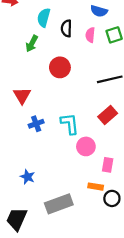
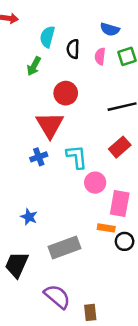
red triangle: (22, 96) -> (50, 125), moved, size x1.4
pink rectangle: (108, 165) -> (120, 203), size x1.5

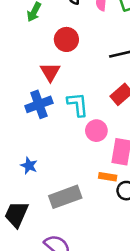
red triangle: (50, 125) -> (50, 72), size x0.7
blue cross: (39, 157) -> (39, 104), size x1.5

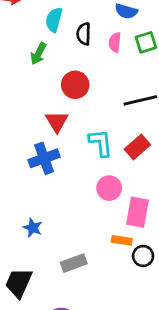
cyan L-shape: (78, 104) -> (101, 143), moved
gray rectangle: (65, 197) -> (74, 263), size x0.7

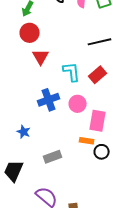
red circle: (75, 85) -> (30, 33), moved
blue cross: (44, 158) -> (49, 100), moved

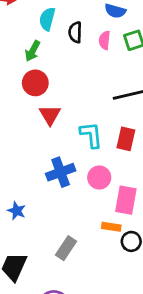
red rectangle: (98, 75) -> (126, 139), turned -36
blue star: (24, 132) -> (17, 211), moved
gray rectangle: (53, 157) -> (66, 248), turned -36

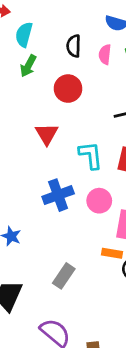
cyan semicircle: (47, 19) -> (24, 35), moved
red circle: (35, 83) -> (68, 89), moved

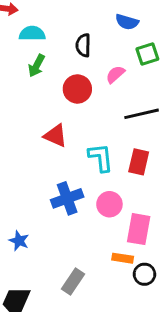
cyan semicircle: (24, 35) -> (32, 34), turned 75
pink semicircle: (105, 54) -> (115, 74), moved, turned 42
red triangle: (47, 134) -> (55, 136), turned -35

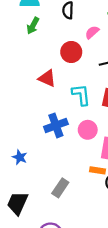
red circle: (77, 89) -> (71, 52), moved

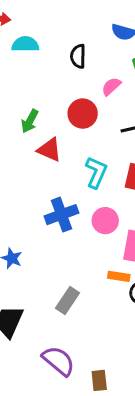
green arrow: (33, 26) -> (30, 121), moved
cyan L-shape: (81, 95) -> (96, 172), turned 30

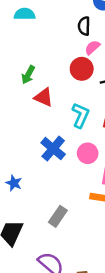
black semicircle: (78, 56) -> (84, 26), moved
red circle: (83, 114) -> (82, 69), moved
blue cross: (61, 215) -> (53, 149), turned -30

